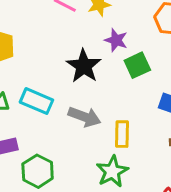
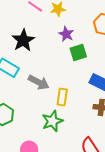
black star: (84, 66) -> (23, 40), moved

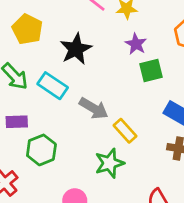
yellow rectangle: (62, 97) -> (125, 131), turned -54

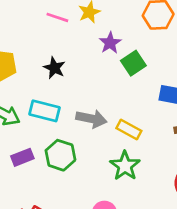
purple star: (136, 44) -> (110, 43), turned 30
black star: (76, 49) -> (54, 68), size x0.7
green hexagon: (41, 150) -> (60, 155), moved

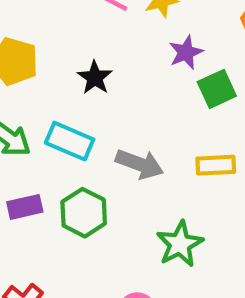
yellow rectangle: (129, 130) -> (216, 165), moved, turned -40

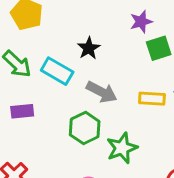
black star: (95, 78) -> (89, 48), moved
green hexagon: (84, 213) -> (85, 128), moved

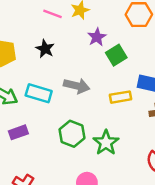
black star: (89, 48) -> (45, 49), moved
gray arrow: (102, 92) -> (77, 86), moved

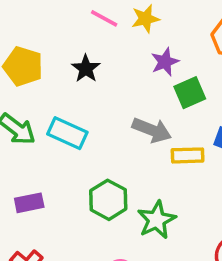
gray arrow: (77, 86) -> (152, 130), moved
purple rectangle: (18, 132) -> (29, 203), moved

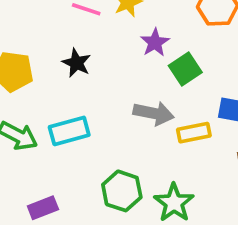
cyan rectangle: (67, 133) -> (69, 131), turned -30

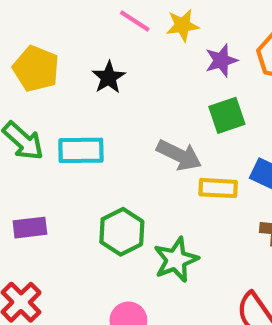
purple star: (155, 43) -> (221, 60), moved

